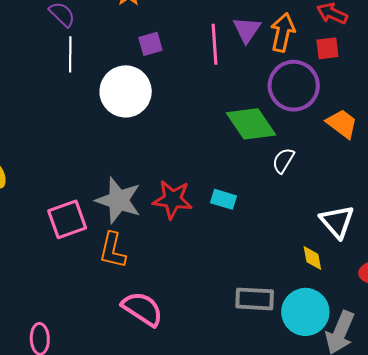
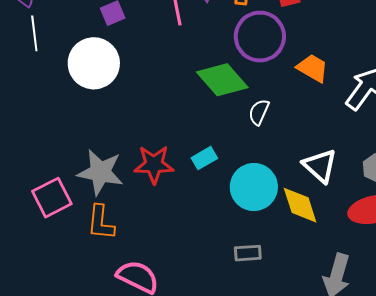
cyan rectangle: (224, 199) -> (204, 158), turned -40
yellow diamond: (312, 258) -> (300, 205), size x1.6
gray rectangle: (255, 299) -> (248, 253), size x0.7
cyan circle: (305, 312) -> (254, 187), moved

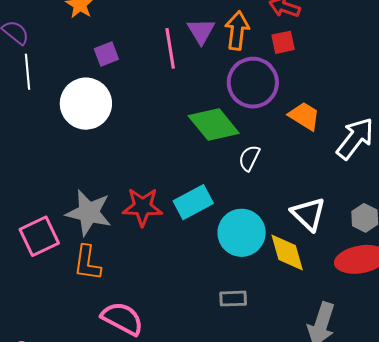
cyan rectangle: (204, 158) -> (193, 202), size x1.5

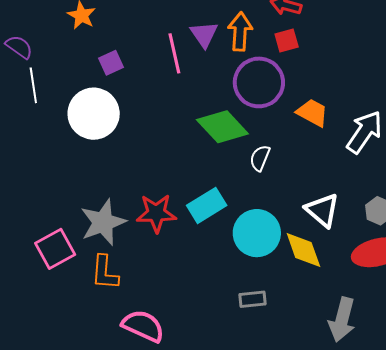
gray star: (89, 213) -> (103, 222), turned -30

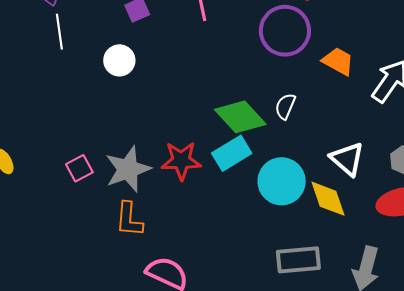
white circle: (94, 114) -> (119, 60), size x0.6
green diamond: (222, 127) -> (240, 117), moved
pink square: (55, 249) -> (79, 168), moved, size x0.7
gray rectangle: (253, 299) -> (298, 260), moved, size x1.6

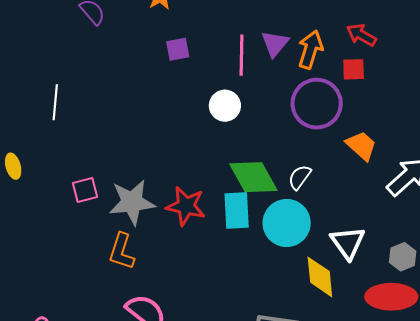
white line: (59, 32) -> (55, 102), moved
white circle: (119, 60) -> (225, 106), moved
cyan rectangle: (232, 153) -> (237, 211), turned -75
cyan circle: (282, 181) -> (287, 223), moved

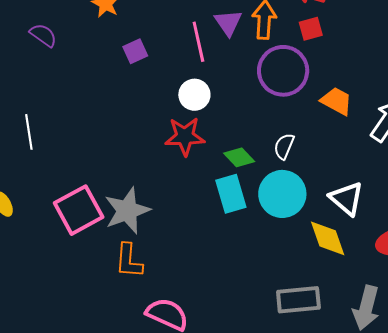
green diamond: (253, 177) -> (239, 157), size x0.6
pink square: (85, 190) -> (79, 210), size x1.8
red star: (186, 206) -> (185, 136), moved

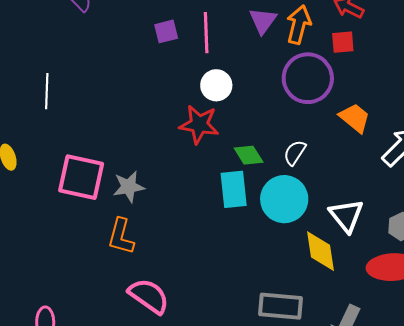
pink line: (198, 42) -> (206, 33), moved
pink square: (79, 210) -> (81, 177), turned 30
gray star: (127, 211) -> (129, 187), size x0.7

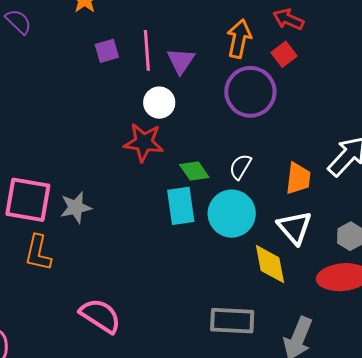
purple triangle: (263, 21) -> (181, 61), moved
red square: (343, 42) -> (284, 54), turned -30
orange trapezoid: (355, 118) -> (298, 178), moved, turned 60
orange L-shape: (121, 236) -> (38, 253), moved

